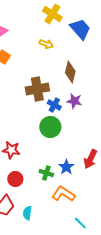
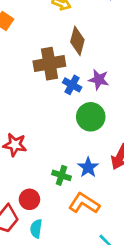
brown diamond: (70, 72) -> (77, 41), moved
green circle: (50, 127) -> (91, 117), moved
red circle: (15, 179) -> (29, 199), moved

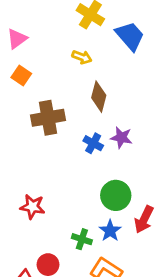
brown cross: (49, 64) -> (48, 118), moved
green circle: (91, 117) -> (116, 195), moved

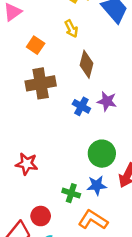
yellow arrow: (82, 57) -> (71, 29), turned 42
orange square: (21, 75) -> (36, 45), moved
blue star: (110, 231) -> (97, 185), turned 30

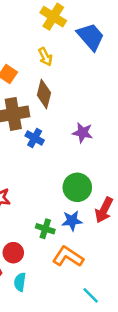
brown diamond: (87, 64) -> (44, 94), moved
blue cross: (81, 106) -> (35, 138), moved

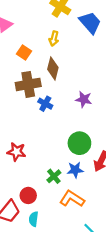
yellow arrow: (45, 57) -> (54, 39), turned 40
green cross: (45, 229) -> (54, 176), turned 32

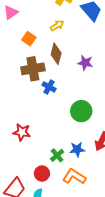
yellow arrow: (54, 39) -> (57, 26), turned -136
purple star: (84, 99) -> (85, 63), moved
green circle: (79, 143) -> (81, 111), moved
red circle: (28, 195) -> (42, 174), moved

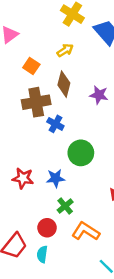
green circle: (81, 111) -> (81, 153), moved
blue star: (77, 149) -> (55, 178), moved

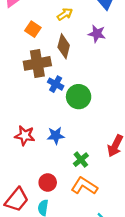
purple star: (99, 95) -> (97, 34), moved
green circle: (81, 153) -> (79, 97), moved
green cross: (65, 206) -> (81, 160), moved

